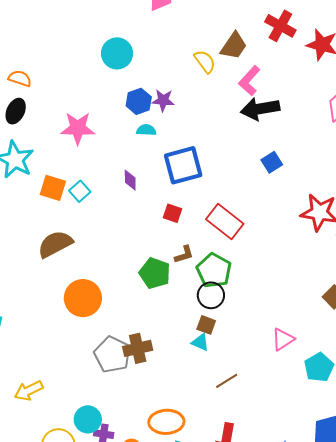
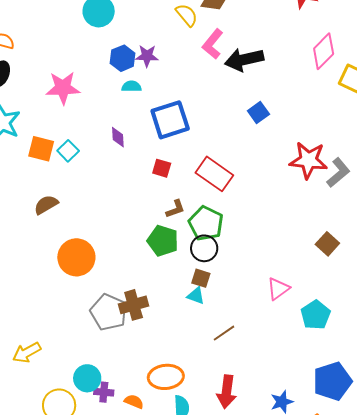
pink L-shape: (249, 81) -> (213, 44), moved
brown semicircle: (55, 244) -> (46, 205), size x0.7
green pentagon: (155, 273) -> (163, 241), moved

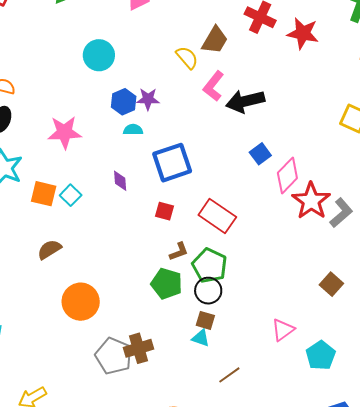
pink diamond: (324, 51) -> (287, 176), moved
red star: (308, 160) -> (311, 201), turned 30

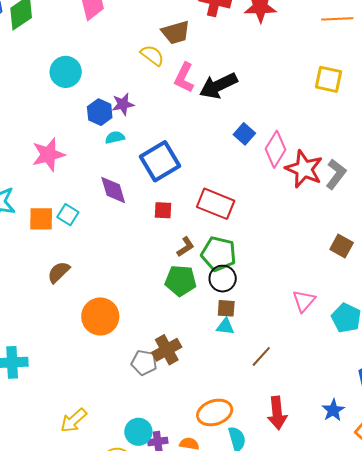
brown trapezoid: (215, 40) -> (176, 32), turned 56
purple diamond: (120, 181) -> (113, 190), size x1.5
gray pentagon: (114, 356) -> (144, 363), size x0.7

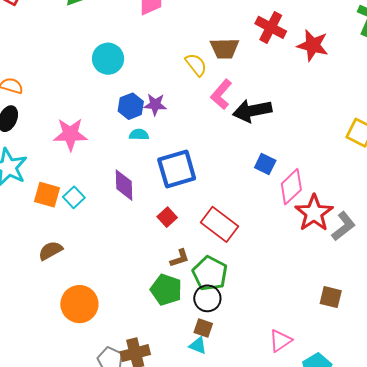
blue square: (244, 134) -> (265, 164), turned -30
red square: (163, 210) -> (167, 217), turned 30
brown square: (342, 246) -> (331, 297), turned -30

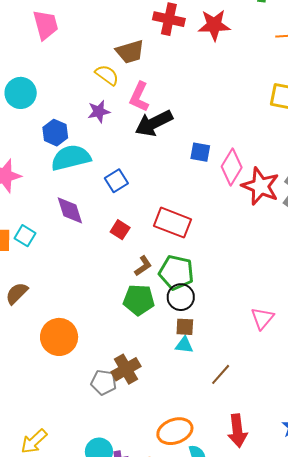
purple star: (155, 105) -> (99, 112), moved
black arrow: (252, 111) -> (154, 123), moved
cyan semicircle: (139, 135) -> (71, 158), size x2.0
blue square: (177, 169) -> (116, 181), size x0.6

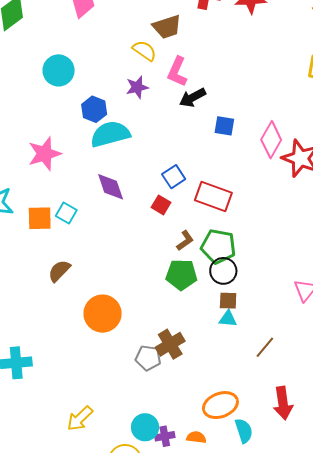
black arrow: (154, 123) -> (192, 98), size x0.7
blue square: (200, 152) -> (224, 126), moved
blue square: (116, 181) -> (174, 177), moved

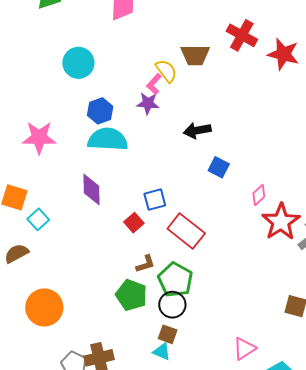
pink L-shape: (177, 72) -> (154, 84), moved, size x0.7
pink diamond: (271, 140) -> (259, 195), size x0.6
cyan square: (66, 213) -> (38, 219), moved

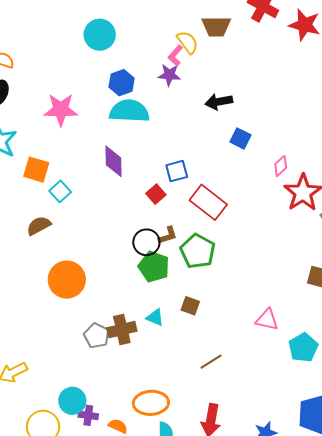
black circle: (172, 305) -> (146, 242), moved
pink triangle: (244, 349) -> (267, 320), turned 45
cyan triangle: (162, 352) -> (155, 317), moved

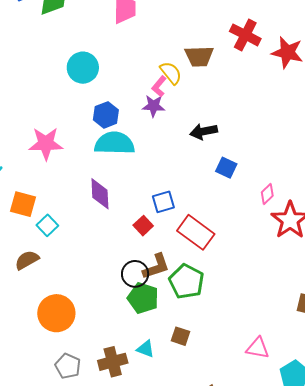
brown L-shape: (168, 235) -> (156, 267), size x1.4
gray pentagon: (97, 336) -> (68, 366), moved

